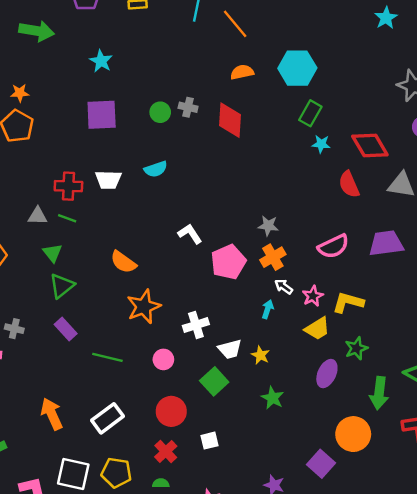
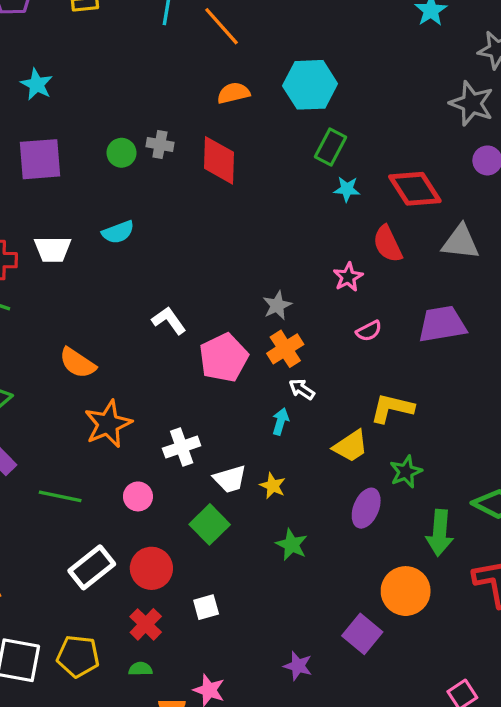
gray star: (268, 226) -> (277, 305), turned -30
pink semicircle: (333, 246) -> (369, 331), size x0.6
pink star: (313, 296) -> (348, 277), moved
white rectangle: (107, 418) -> (92, 567), moved

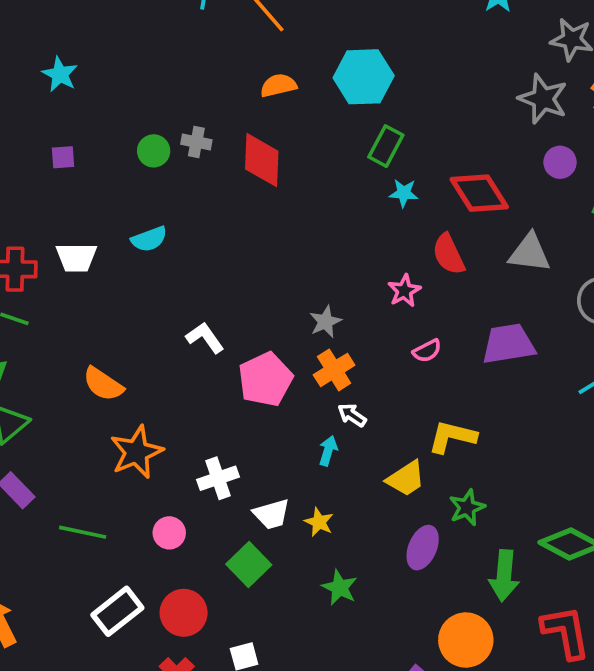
purple square: (40, 159) -> (63, 157), size x0.5

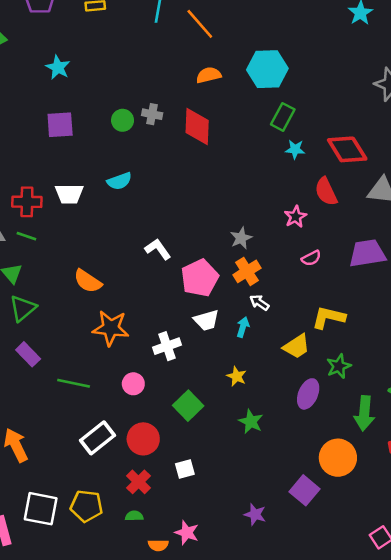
purple square: (63, 157) -> (60, 125), size x1.6
orange star: (136, 452) -> (111, 328), turned 30
white trapezoid: (271, 514) -> (206, 320), moved

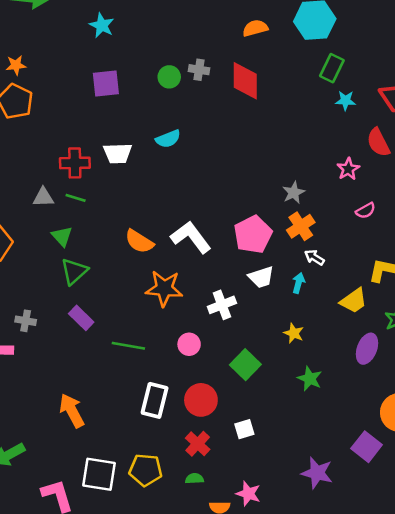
white L-shape: (158, 249) -> (191, 237), moved, size x1.5
white rectangle: (98, 438) -> (155, 400), turned -36
purple star: (255, 514) -> (317, 473), size x1.4

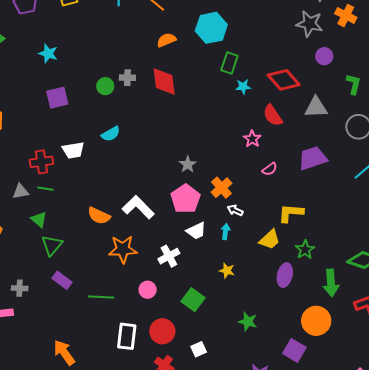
gray star: (294, 193) -> (188, 164), moved
green star: (310, 379) -> (248, 322), moved

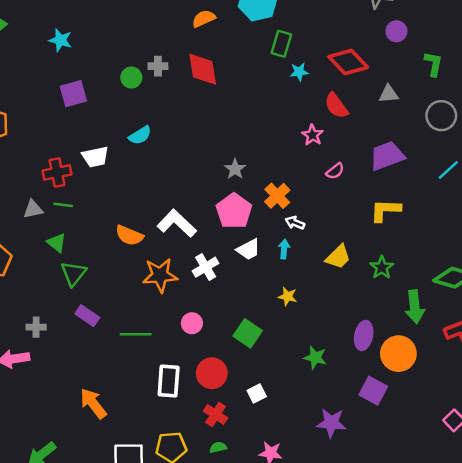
gray triangle: (316, 107) -> (389, 94), size x0.7
yellow L-shape: (291, 213) -> (385, 210), moved
white cross: (169, 256) -> (206, 267), moved
purple ellipse: (285, 275) -> (364, 335), moved

